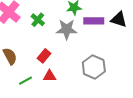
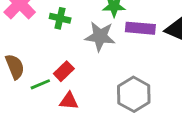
green cross: (38, 20) -> (60, 18), turned -32
green line: (25, 81) -> (40, 84), moved

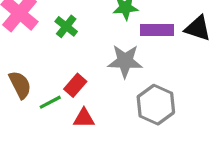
green cross: (60, 18) -> (66, 26), turned 30
gray star: (100, 36) -> (125, 61), moved

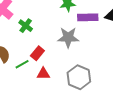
green cross: (66, 26) -> (26, 26), moved
gray hexagon: (156, 105) -> (79, 77), moved

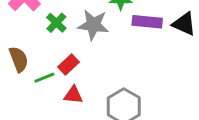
gray star: (68, 37) -> (93, 25), moved

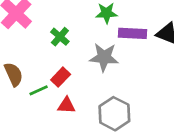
green cross: (56, 23) -> (60, 37), moved
gray star: (93, 25) -> (104, 57), moved

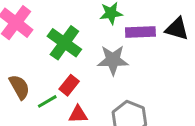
green cross: (60, 37) -> (64, 43), size x1.6

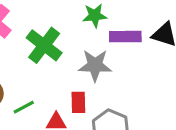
red rectangle: (69, 85) -> (78, 102), moved, turned -42

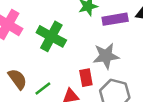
gray star: (95, 65) -> (106, 56), moved

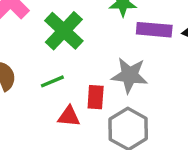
green line: (43, 88) -> (52, 81), moved

